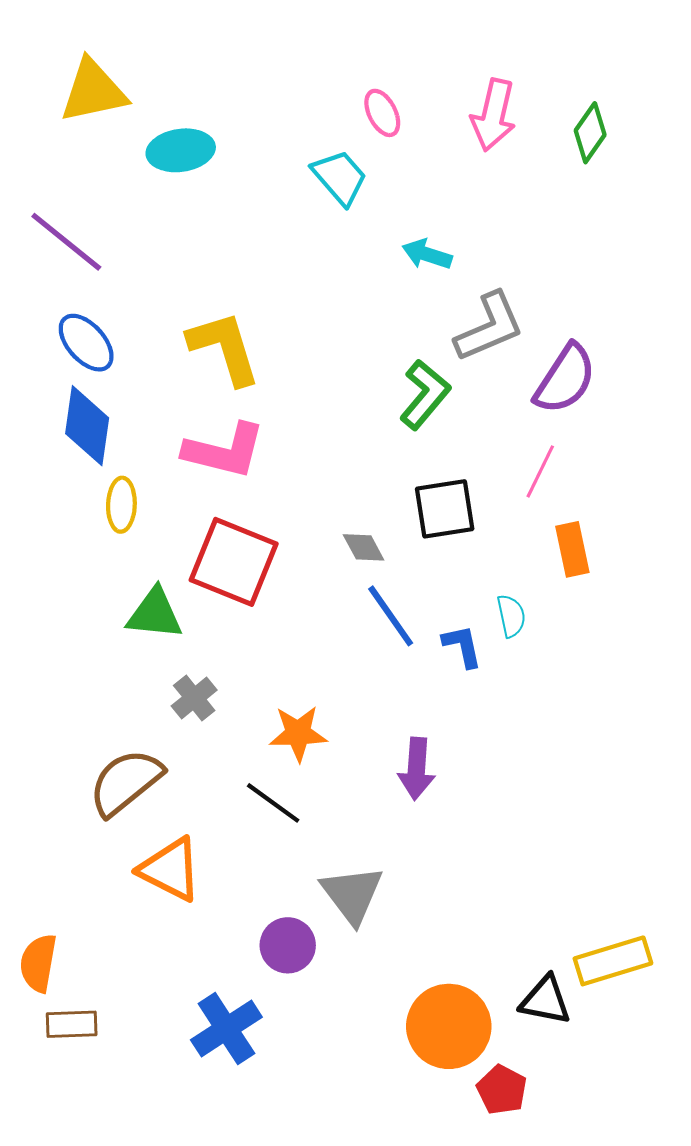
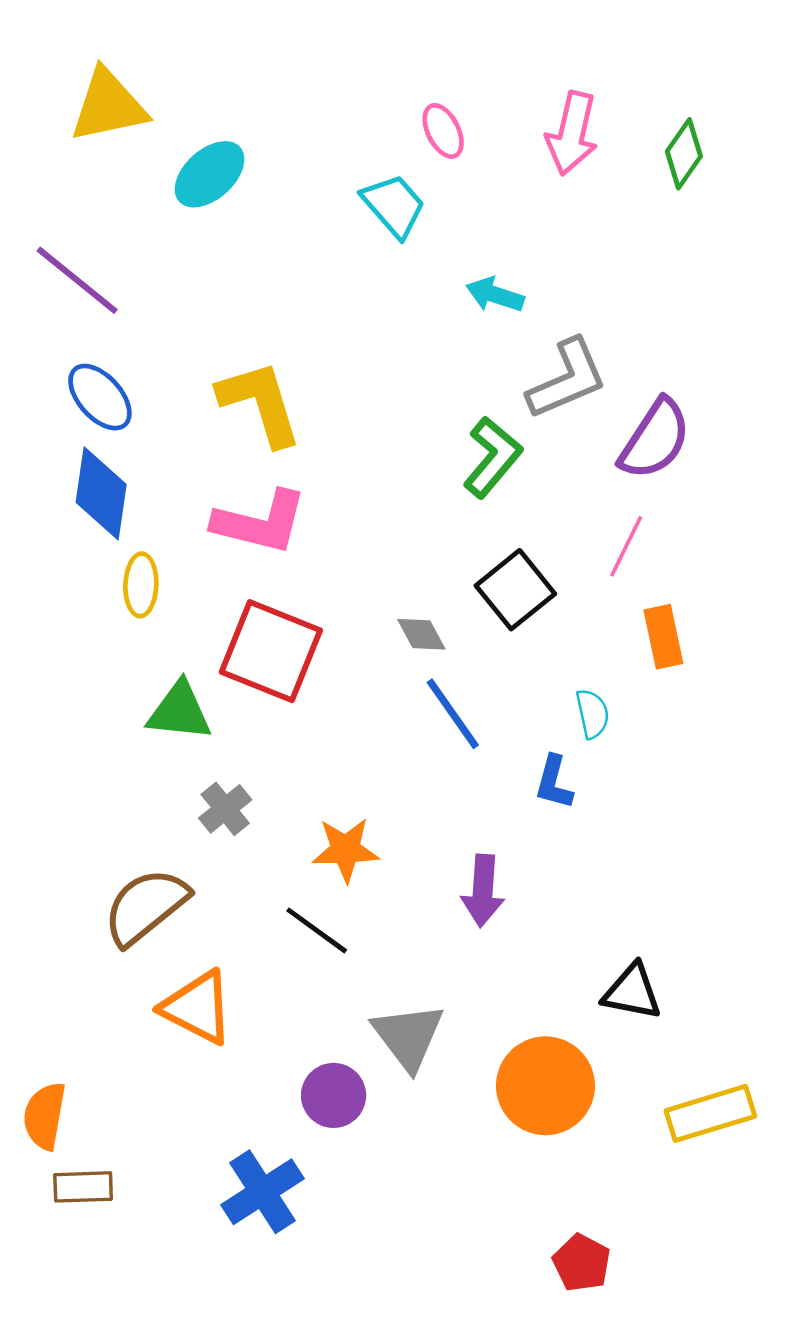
cyan ellipse: (181, 150) -> (210, 174), turned -34
black square: (445, 509) -> (515, 590), turned -30
blue L-shape: (462, 646) -> (554, 782), moved, turned -153
black triangle: (545, 1000) -> (632, 992), moved
orange circle: (449, 1026) -> (545, 1086), moved

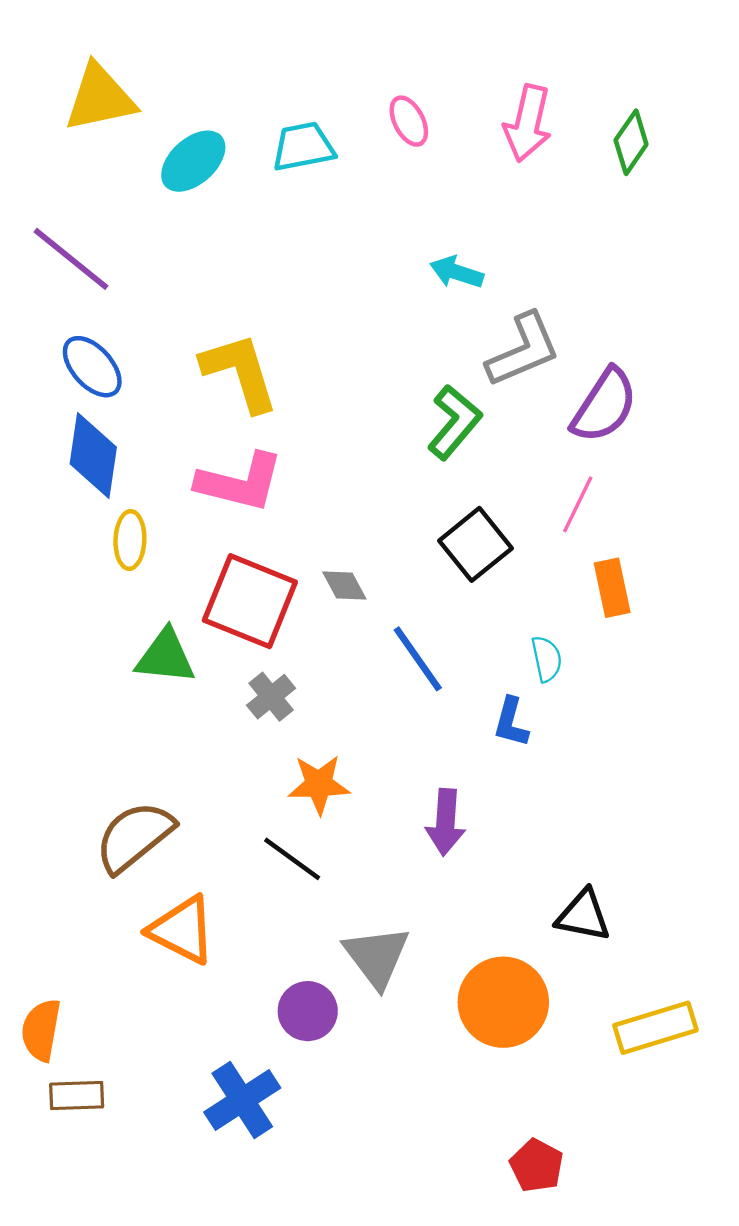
cyan trapezoid: (394, 206) -> (303, 147), moved, turned -60
gray diamond: (421, 634) -> (344, 586), moved
gray cross: (225, 809) -> (271, 697), moved

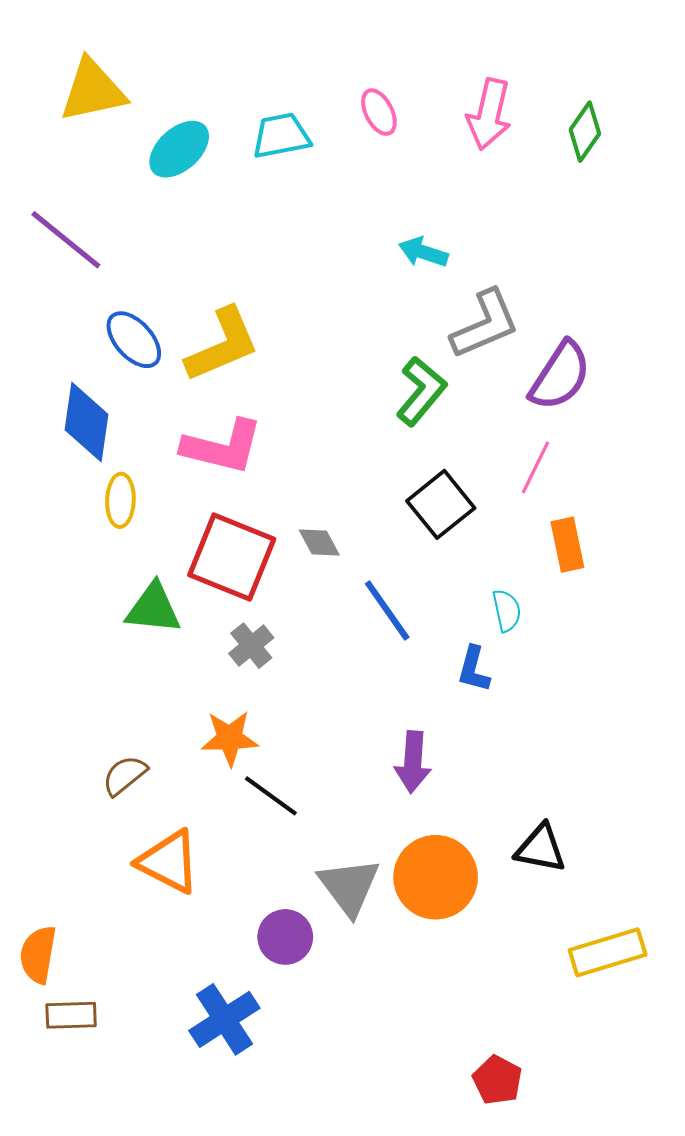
blue ellipse: (92, 367) -> (134, 340), moved
yellow L-shape: (240, 372) -> (222, 345), turned 84
orange star: (319, 784) -> (230, 738), moved
brown semicircle: (134, 837) -> (125, 775), size x0.6
orange circle: (503, 1002) -> (436, 877), moved

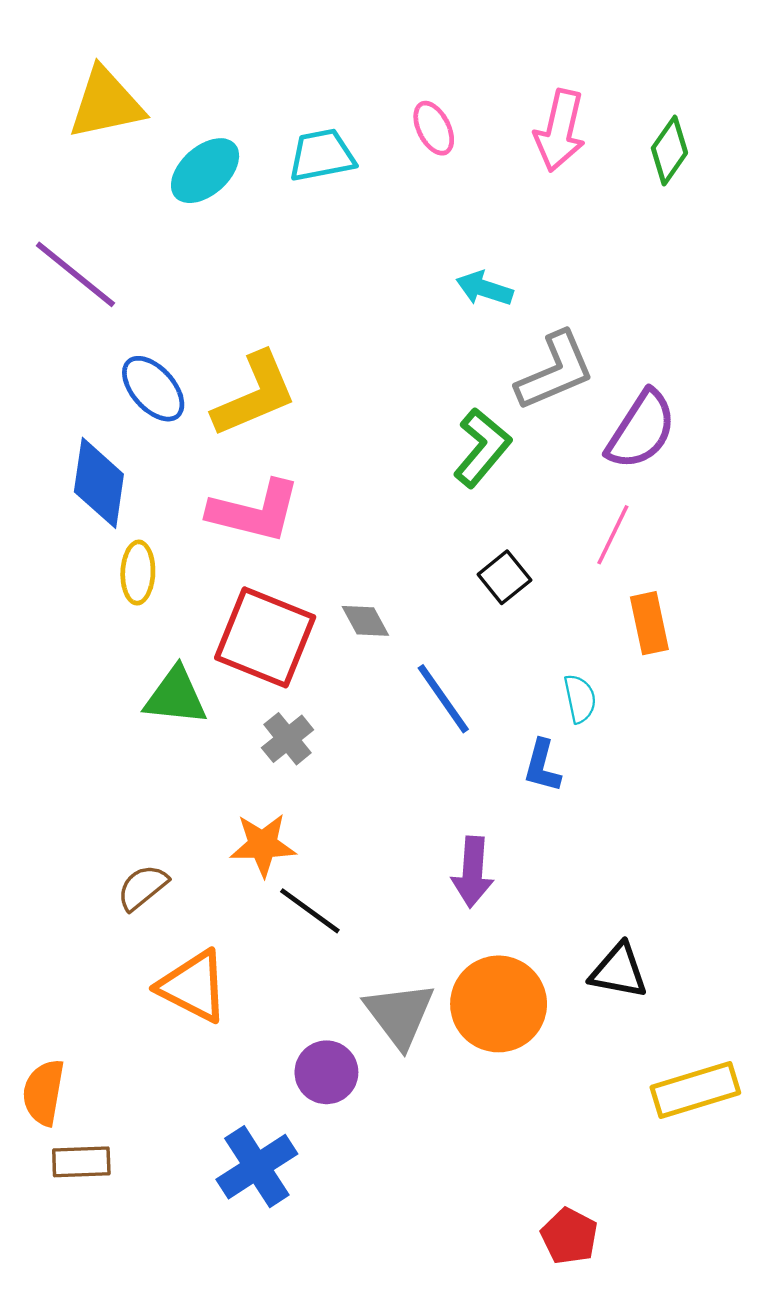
black square: (441, 504) -> (504, 577), size x0.7

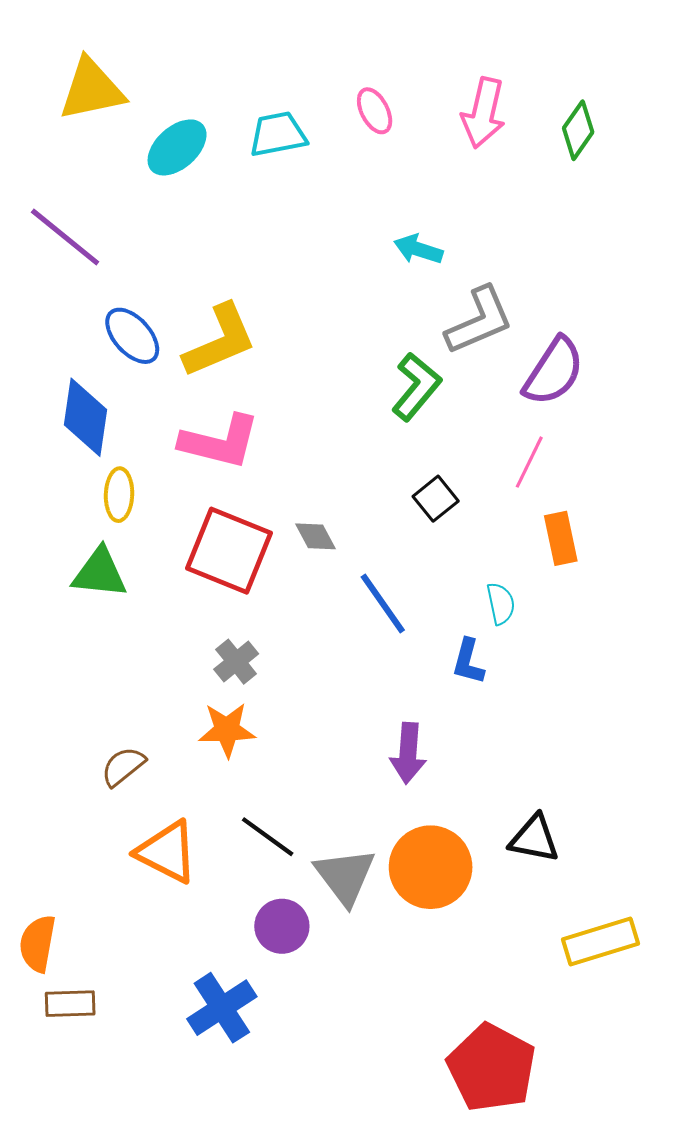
green triangle: (176, 696) -> (100, 573), moved
gray cross: (288, 739) -> (236, 662), moved
black line: (310, 911) -> (268, 837), moved
red pentagon: (569, 1236) -> (492, 1068), size x1.8

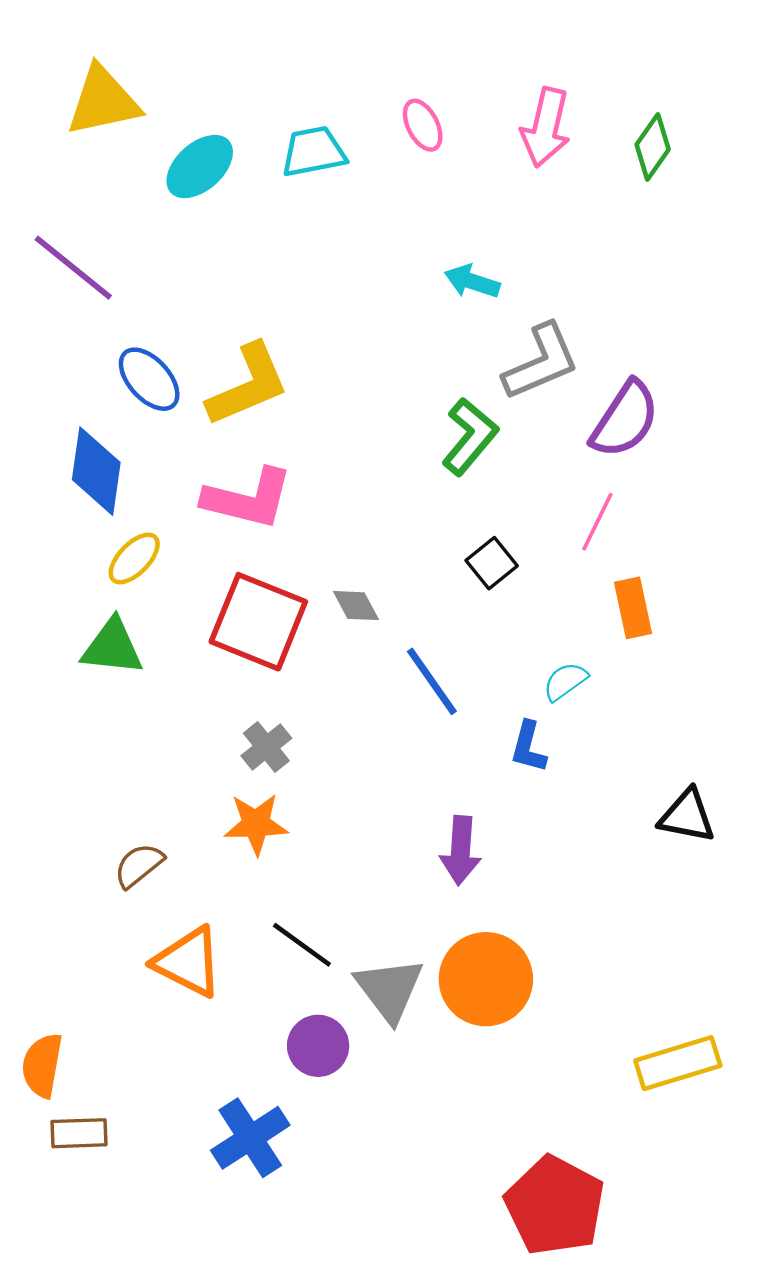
yellow ellipse: (119, 495) -> (134, 558), turned 42
cyan semicircle: (501, 604) -> (565, 681), turned -114
black triangle: (534, 839) -> (687, 816), moved

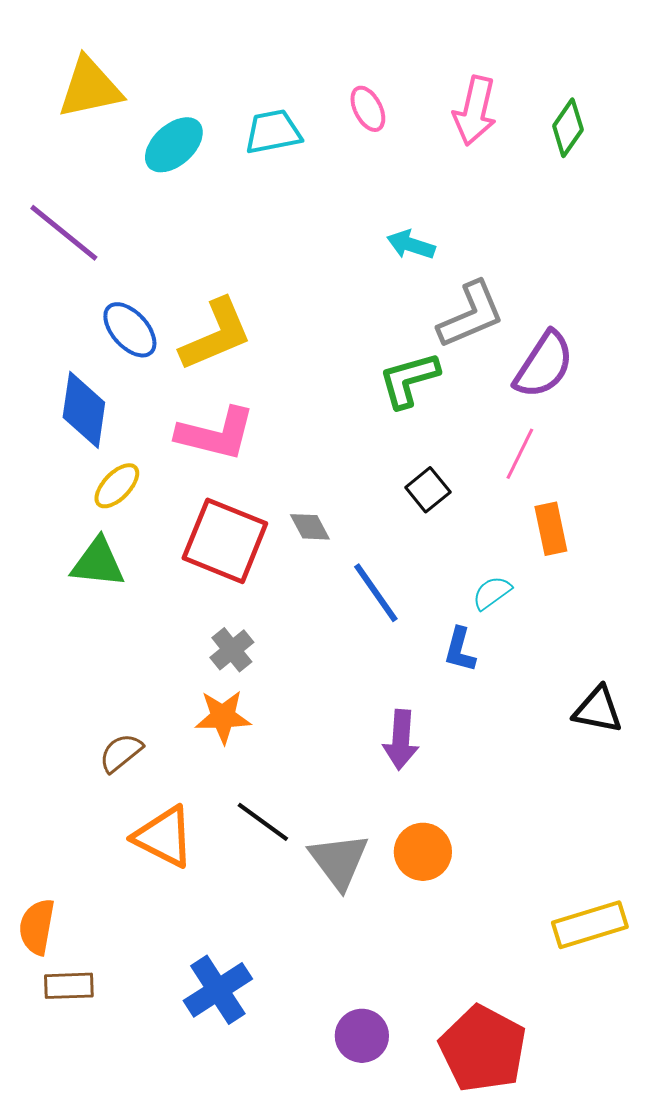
green L-shape: (470, 437) -> (409, 380), turned -146
orange circle: (486, 979) -> (423, 852), size x0.7
purple circle: (318, 1046) -> (362, 1036), moved

